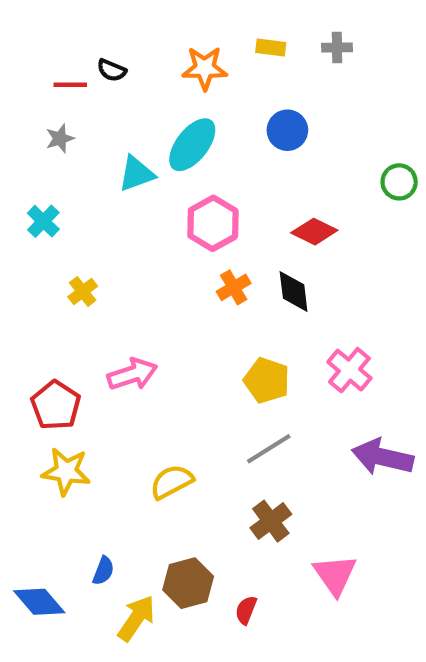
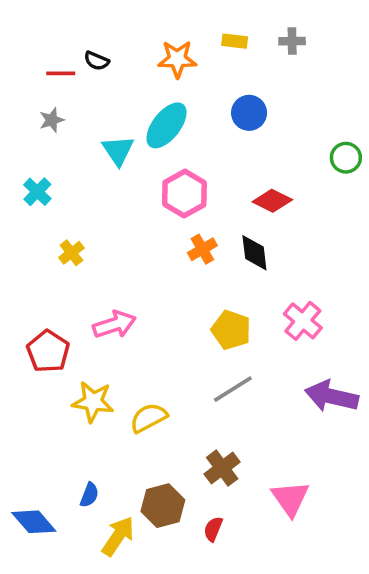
cyan triangle: (136, 174) -> (118, 151), turned -44
yellow star: (66, 471) -> (93, 402), moved
brown cross: (271, 521) -> (222, 468), moved

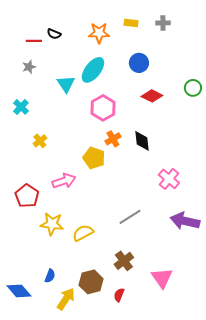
red diamond: (272, 201) -> (152, 96), moved
yellow pentagon: (231, 330) -> (94, 158), moved

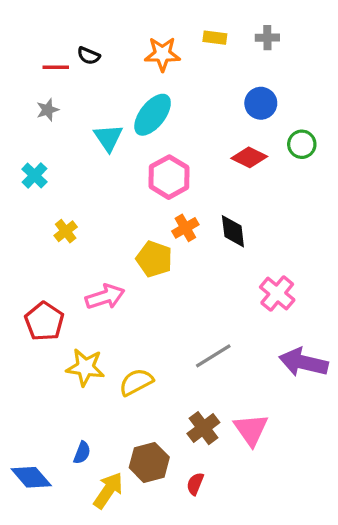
blue circle: (139, 63) -> (261, 103), moved
green circle: (193, 88) -> (302, 144), moved
pink triangle: (162, 278) -> (251, 430), moved

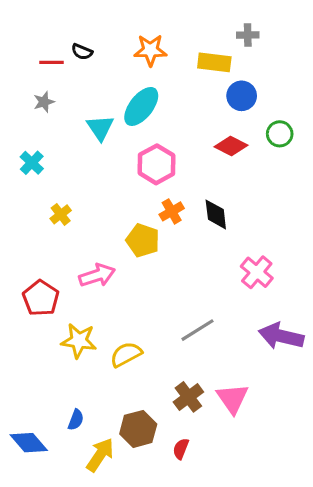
yellow rectangle: (215, 38) -> (214, 62), moved, size x1.5

